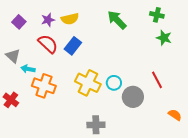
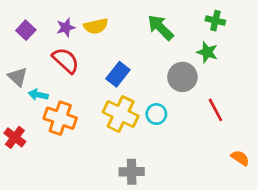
green star: (164, 38) -> (207, 52), moved
blue rectangle: (73, 46) -> (118, 74), moved
gray circle: (133, 97) -> (182, 77), moved

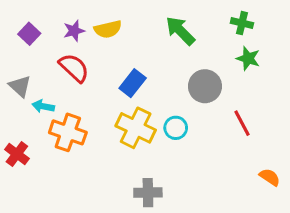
green star: (207, 52) -> (248, 58), moved

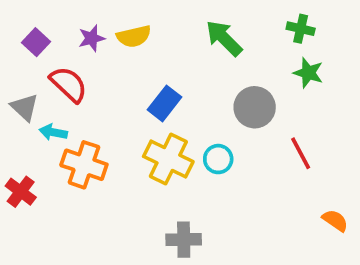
red semicircle: (74, 68) -> (69, 84), moved

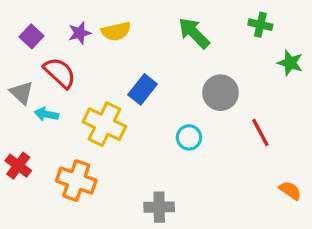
green star: (308, 73) -> (290, 63), moved
yellow cross: (168, 159) -> (104, 124), moved
orange cross: (84, 165) -> (76, 181), moved

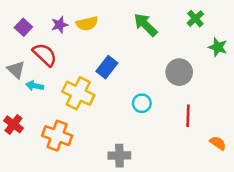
green cross: (260, 25) -> (195, 19), turned 35
gray circle: (221, 93) -> (179, 72), moved
red line: (260, 132) -> (188, 116), moved, turned 30

